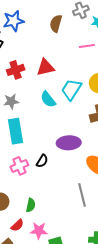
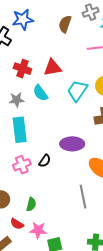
red cross: (16, 70) -> (22, 69), turned 36
cyan semicircle: (48, 99) -> (40, 93), moved
red semicircle: (17, 225) -> (17, 224), turned 72

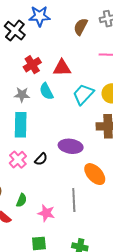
red cross: (22, 69) -> (32, 65), turned 30
pink cross: (22, 165) -> (18, 160), turned -30
pink star: (38, 230) -> (46, 213), moved

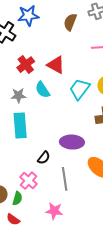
red triangle: (62, 68) -> (56, 65), turned 36
pink cross: (18, 160) -> (29, 181), moved
green semicircle: (21, 200) -> (17, 198), moved
gray line: (74, 200) -> (65, 179), moved

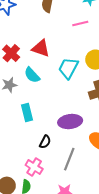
cyan rectangle: (20, 126) -> (27, 112), moved, size x0.7
gray line: (65, 179) -> (69, 159), turned 40

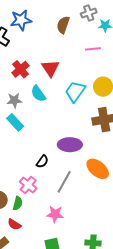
red triangle: (41, 48) -> (50, 68), turned 30
cyan rectangle: (27, 112) -> (15, 122), moved, turned -36

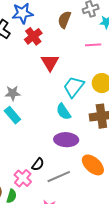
red cross: (20, 69) -> (33, 36), moved
cyan semicircle: (38, 94) -> (63, 112), moved
black semicircle: (42, 162) -> (38, 164), moved
gray line: (64, 182) -> (59, 177), turned 35

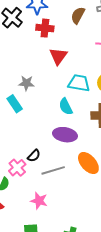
red cross: (33, 36) -> (45, 28), turned 36
cyan trapezoid: (74, 87) -> (79, 83), turned 55
gray star: (13, 93) -> (26, 83), moved

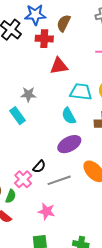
brown semicircle: (78, 15) -> (64, 23), moved
red triangle: (58, 56) -> (59, 66), turned 48
purple ellipse: (65, 135) -> (69, 144), turned -35

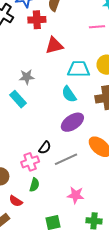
pink cross: (23, 179) -> (30, 162), turned 30
green semicircle: (11, 196) -> (34, 185), moved
pink star: (46, 211) -> (76, 195), moved

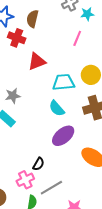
red cross: (37, 20) -> (17, 38), turned 30
pink line: (97, 27) -> (77, 38), turned -56
gray line: (66, 159) -> (51, 188), moved

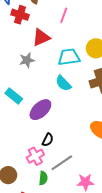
pink line: (77, 38) -> (64, 15), moved
gray star: (13, 96) -> (27, 60), moved
purple ellipse: (63, 136) -> (40, 110), moved

